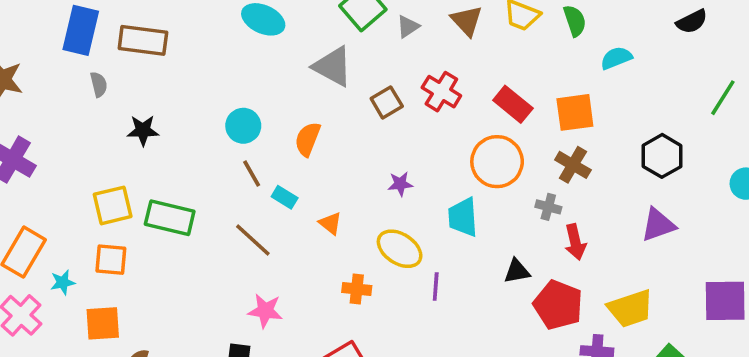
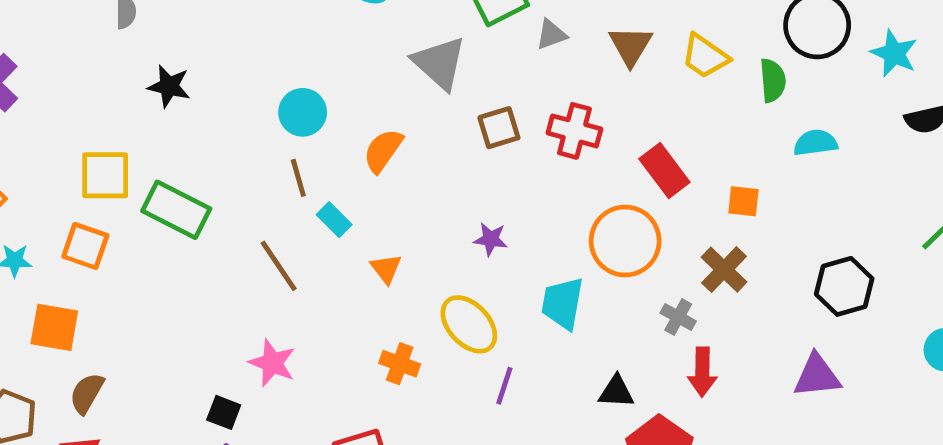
red cross: (441, 92) -> (574, 131), turned -30
orange square: (575, 112) -> (743, 201), size x0.6

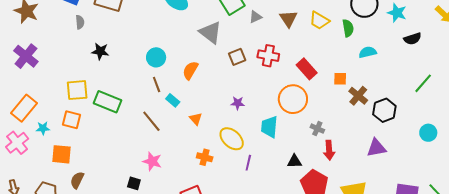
brown cross: (724, 270) -> (358, 96), moved

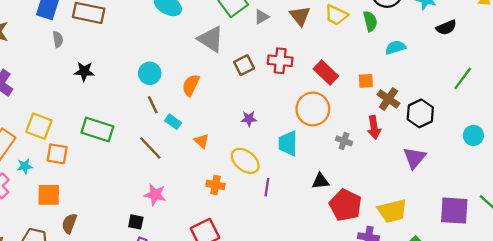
yellow square: (77, 90) -> (39, 126), moved, turned 30
purple triangle: (376, 148) -> (414, 158), turned -35
red arrow: (329, 150) -> (374, 127), moved

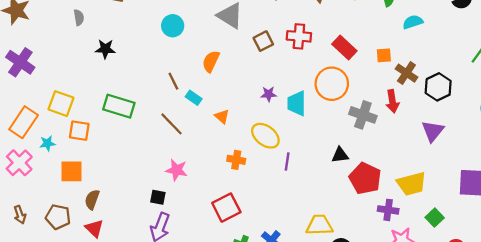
cyan circle: (150, 73) -> (173, 26), moved
gray cross: (344, 141) -> (363, 115), size x1.6
cyan trapezoid: (288, 143) -> (297, 103), moved

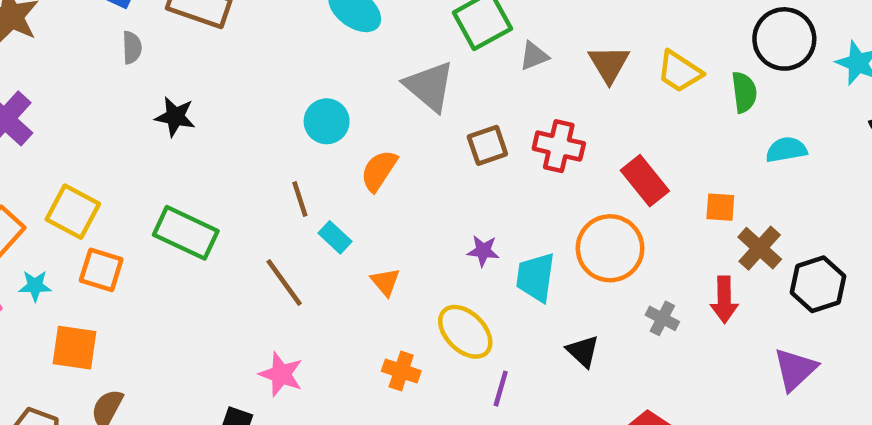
cyan circle: (173, 26) -> (327, 121), moved
gray cross: (363, 115) -> (662, 318), size x0.6
black triangle: (340, 155) -> (583, 351), moved, turned 42

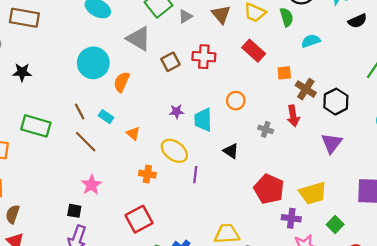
cyan circle: (327, 121) -> (93, 63), size x1.5
red rectangle: (645, 181) -> (254, 51), moved
brown line: (300, 199) -> (80, 112), moved
orange circle: (610, 248) -> (236, 101), size x0.6
pink star: (281, 374) -> (91, 185), turned 30

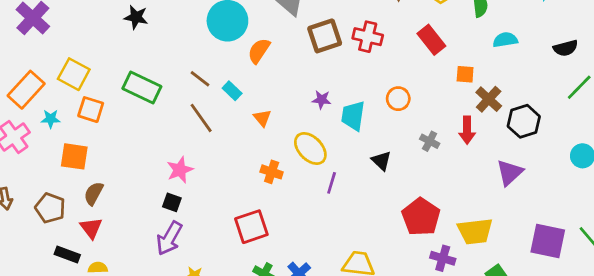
black semicircle: (357, 21) -> (566, 48), moved
brown square: (170, 62) -> (325, 36), size x1.4
brown line: (80, 112) -> (200, 79), turned -35
pink star: (91, 185) -> (180, 170), moved

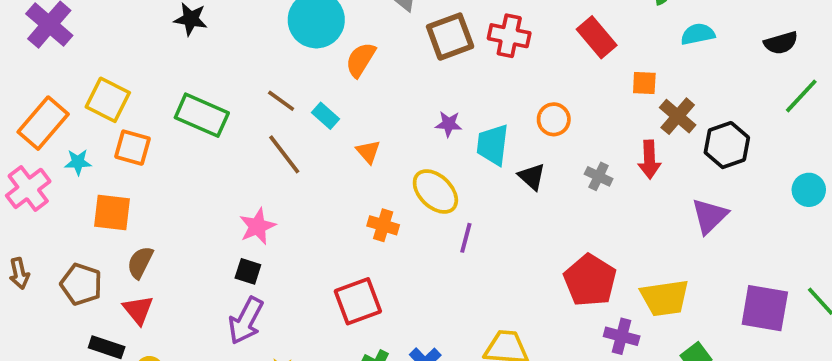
black triangle: (381, 161) -> (532, 177), moved

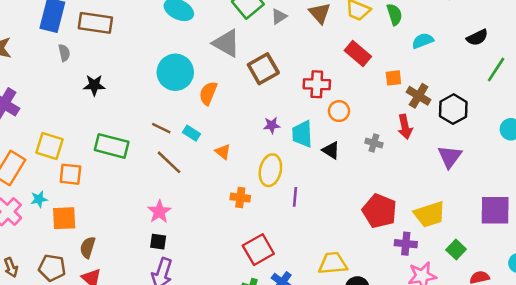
red cross: (509, 36) -> (317, 84), moved
cyan star: (78, 162) -> (39, 199), moved
yellow ellipse: (435, 192) -> (270, 170), turned 68
red square: (358, 301) -> (258, 250), moved

